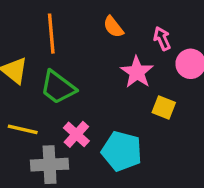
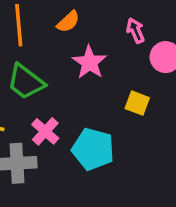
orange semicircle: (113, 27) -> (68, 22), moved, turned -95
pink star: (137, 72) -> (89, 62), moved

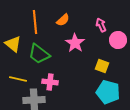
pink cross: (45, 131) -> (50, 82), turned -35
cyan pentagon: (93, 149) -> (108, 92), moved

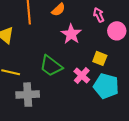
green trapezoid: (39, 54) -> (51, 66), moved
pink cross: (50, 82) -> (82, 75), moved, turned 35

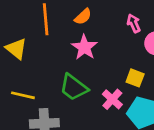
pink star: (71, 34) -> (84, 47), moved

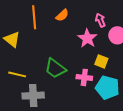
pink star: (84, 47) -> (87, 38), moved
pink cross: (112, 99) -> (84, 77), turned -35

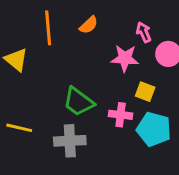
pink star: (87, 38) -> (125, 58), turned -30
yellow line: (17, 74) -> (19, 128), moved
gray cross: (33, 96) -> (70, 141), moved

